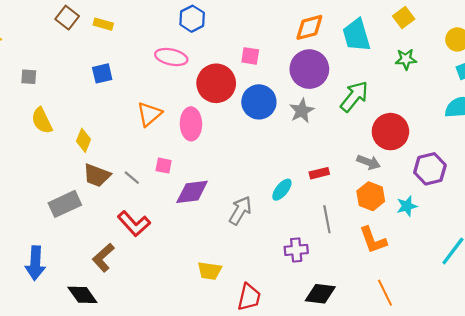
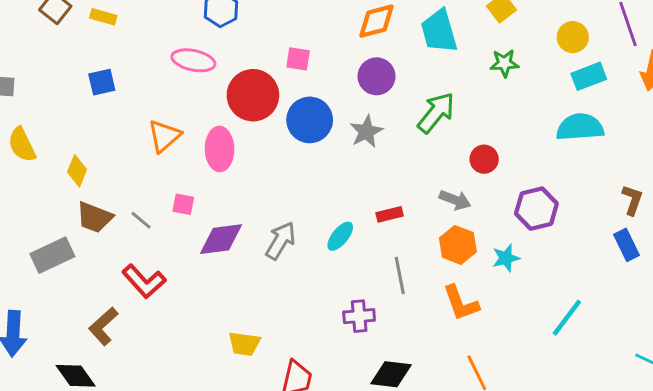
purple circle: (309, 69) -> (377, 76), size x0.7
red circle: (390, 132) -> (484, 159), size x0.6
gray arrow: (240, 210) -> (281, 241), moved

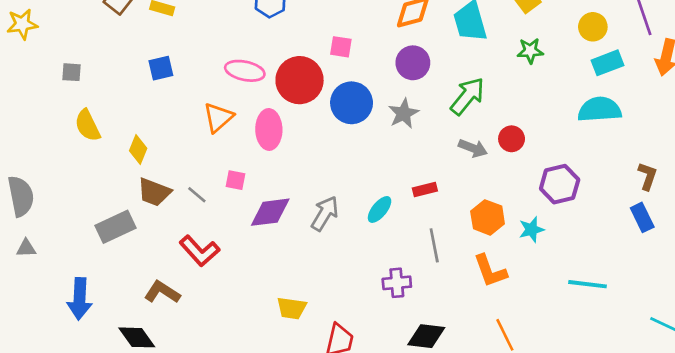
pink ellipse: (193, 60) -> (245, 71), moved
gray arrow: (455, 200) -> (473, 148), moved
cyan line: (567, 318) -> (588, 284), turned 60
brown L-shape: (103, 326) -> (162, 292), turned 75

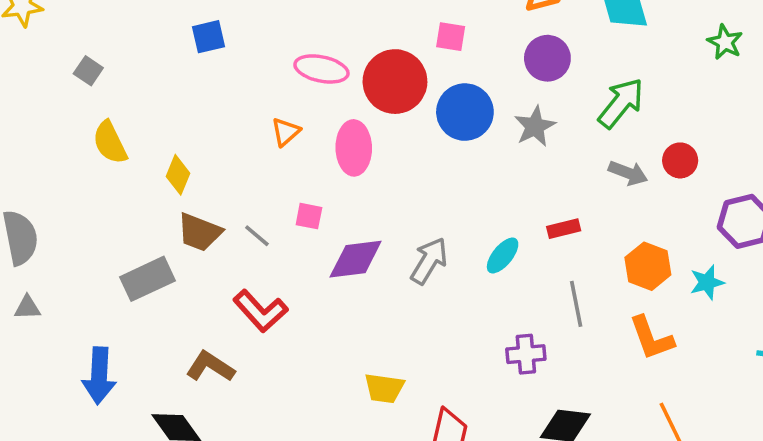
green star: (530, 51) -> (725, 42), moved, turned 30
blue square: (161, 68) -> (208, 37), moved
gray square: (72, 72) -> (88, 71), turned 30
orange triangle: (218, 117) -> (286, 132), size x0.7

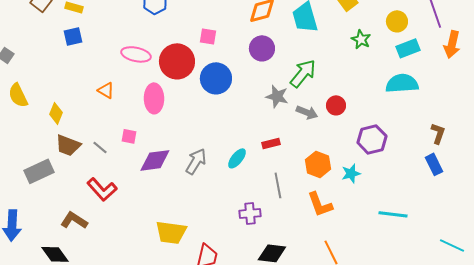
gray star: (535, 126) -> (277, 96), moved, turned -30
orange triangle: (286, 132) -> (106, 90), moved, turned -48
yellow trapezoid: (384, 388) -> (171, 232), size x1.4

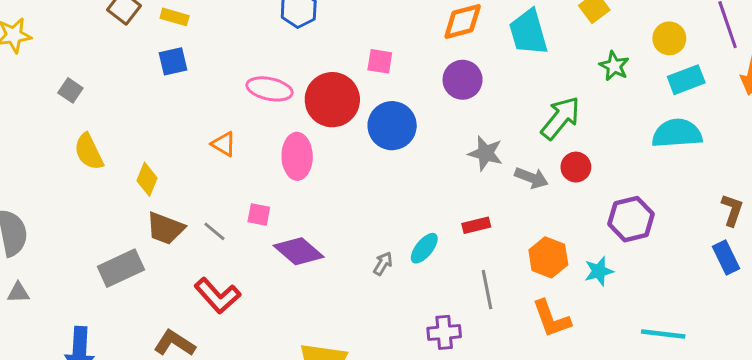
green arrow: (303, 73) -> (561, 118), moved
purple diamond: (155, 160) -> (299, 251), turned 48
gray arrow: (196, 161) -> (383, 264), moved, size x0.6

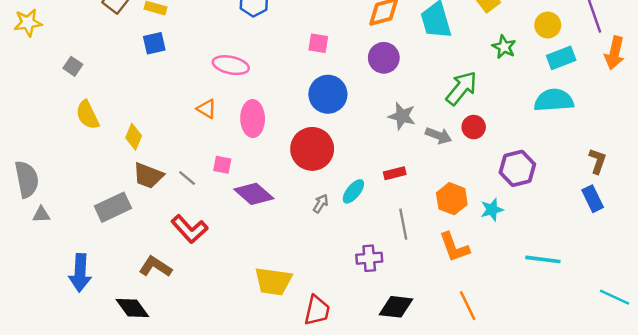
red circle: (332, 100) -> (312, 149), moved
orange triangle: (224, 144) -> (206, 109), moved
gray triangle: (18, 293) -> (41, 214), moved

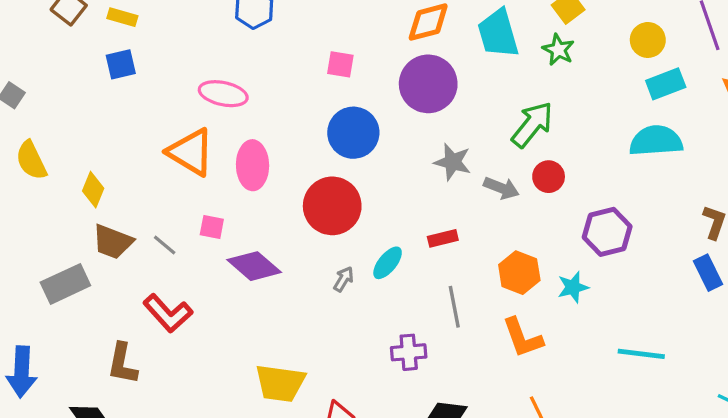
green star: (504, 47) -> (558, 50), moved
purple circle: (384, 58) -> (428, 84), size x1.4
orange triangle: (206, 109) -> (191, 152), size x1.8
brown L-shape: (155, 267) -> (122, 364), turned -112

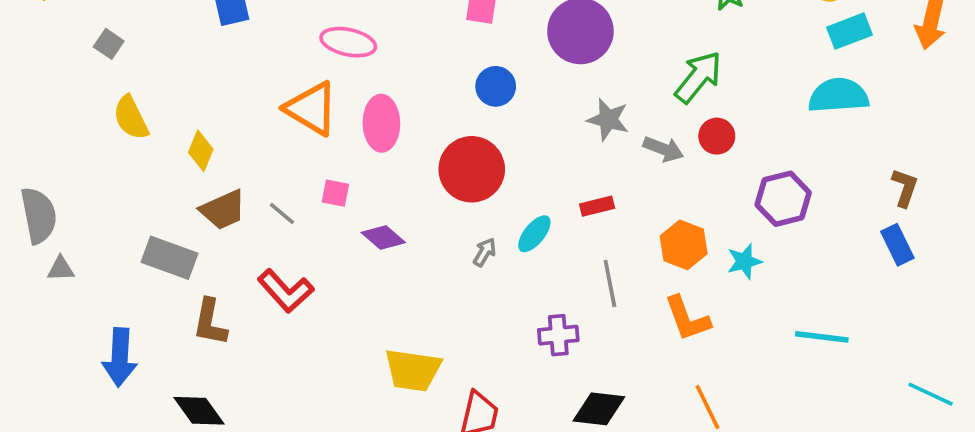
blue circle: (353, 133) -> (496, 86), size x0.7
brown trapezoid: (113, 242) -> (223, 210), turned -45
purple diamond: (254, 266) -> (383, 237), size x0.7
gray rectangle: (65, 284) -> (169, 258), turned 45
brown L-shape: (122, 364) -> (210, 322), moved

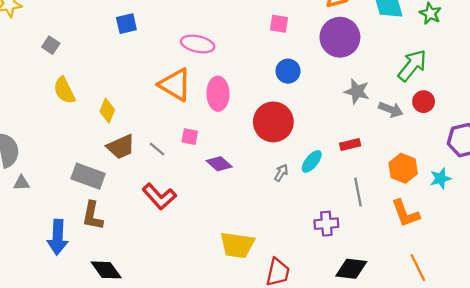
brown L-shape: (210, 322) -> (93, 216), moved

